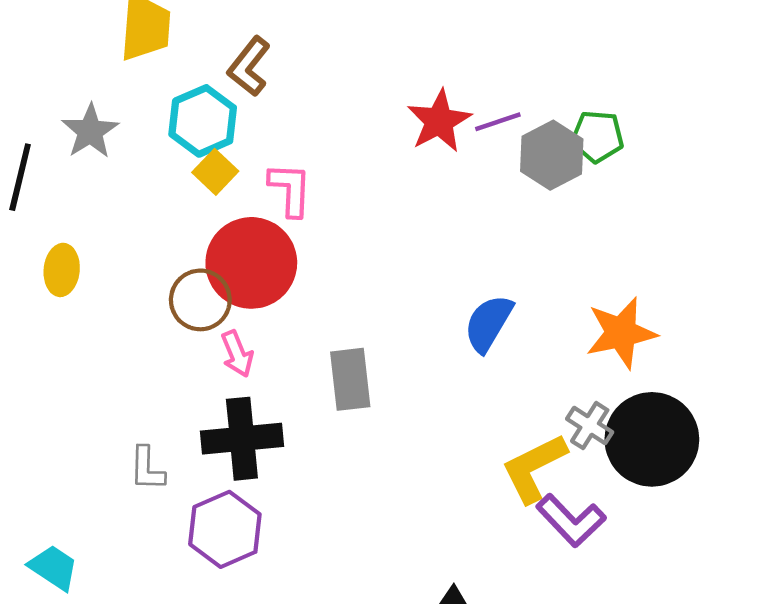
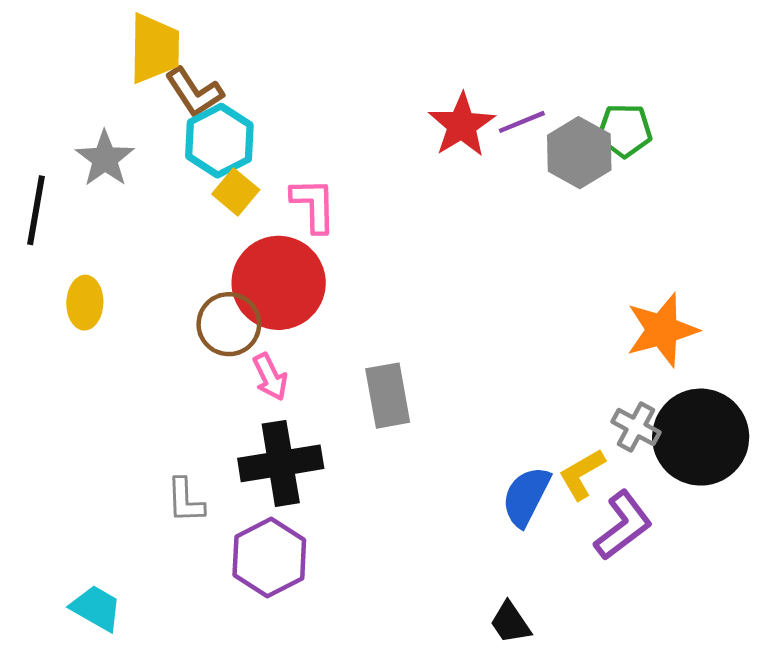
brown L-shape: (249, 66) -> (194, 92), moved, turned -68
blue semicircle: (488, 323) -> (526, 496), moved
yellow L-shape: (534, 468) -> (582, 474), size x0.7
purple L-shape: (571, 520) -> (623, 525), turned -80

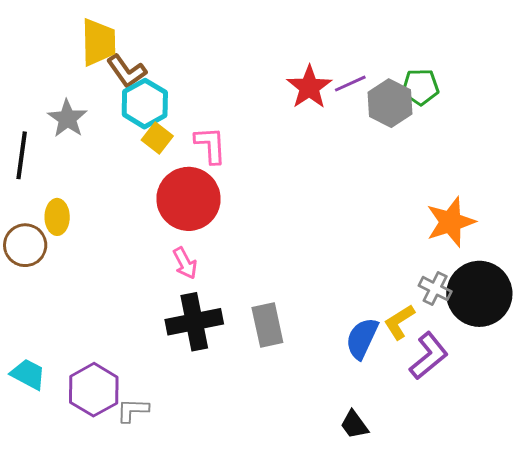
brown circle: (229, 324) -> (25, 245), moved
gray rectangle: (388, 396) -> (267, 325), moved
gray L-shape: (185, 501) -> (133, 410), moved, turned 96
purple hexagon: (269, 557) -> (94, 390), moved
cyan trapezoid: (96, 608) -> (28, 374), moved

